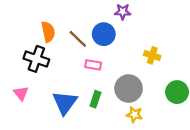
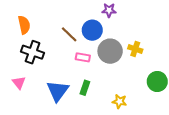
orange semicircle: (48, 32) -> (24, 25), moved
gray circle: (129, 89) -> (110, 51), moved

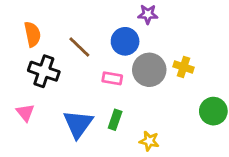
brown line: (69, 34) -> (79, 47), moved
yellow star: (120, 101) -> (149, 141), moved

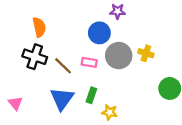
orange semicircle: (32, 34) -> (39, 27), moved
brown line: (79, 47) -> (63, 66), moved
pink triangle: (25, 113) -> (15, 103), moved
yellow star: (149, 141) -> (110, 112), moved

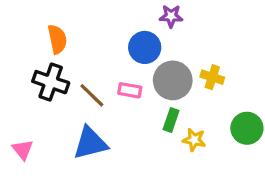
green rectangle: (91, 95) -> (171, 120), moved
blue triangle: (62, 99) -> (90, 143), turned 40
yellow star: (110, 112) -> (194, 140), moved

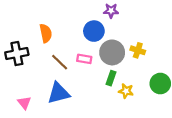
orange semicircle: (57, 39) -> (46, 33), moved
black cross: (51, 82) -> (17, 54), moved, turned -30
pink triangle: (23, 150) -> (24, 103), moved

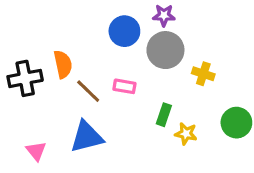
blue circle: (94, 31) -> (124, 31), moved
orange semicircle: (46, 33) -> (63, 64), moved
gray circle: (112, 52) -> (165, 50), moved

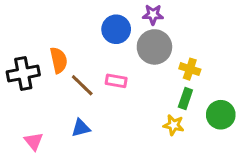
green rectangle: (164, 115) -> (185, 99), moved
blue triangle: (87, 137) -> (81, 128), size x0.6

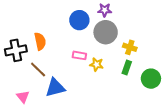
brown line: (82, 85) -> (38, 70), moved
yellow star: (174, 125) -> (97, 64), moved
blue triangle: (81, 128) -> (55, 88), size x1.5

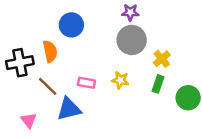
blue circle: (79, 20) -> (71, 25), moved
yellow cross: (130, 47) -> (162, 59), turned 32
pink rectangle: (79, 55) -> (86, 83), moved

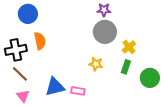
blue circle: (71, 25) -> (28, 14), moved
pink rectangle: (86, 83) -> (78, 91), moved
brown line: (48, 86) -> (20, 74), moved

